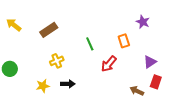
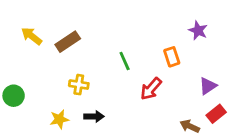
yellow arrow: (14, 25) -> (32, 36), moved
yellow cross: (57, 61) -> (79, 85), turned 32
red rectangle: (156, 82) -> (216, 114), turned 32

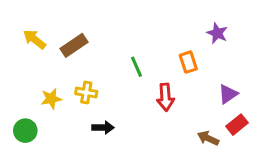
red arrow: (151, 89) -> (165, 97), turned -45
green circle: (14, 96) -> (25, 131), moved
yellow star: (59, 119) -> (51, 99), moved

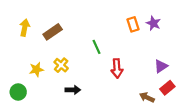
yellow arrow: (34, 39) -> (25, 28), turned 63
orange rectangle: (188, 62) -> (133, 24), moved
yellow cross: (86, 93) -> (61, 65), turned 32

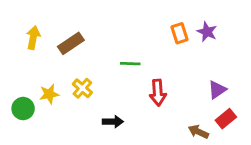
green line: (97, 47) -> (130, 64), turned -64
black arrow: (73, 90) -> (113, 122), moved
green circle: (18, 92) -> (23, 109), moved

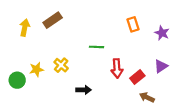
purple star: (207, 32) -> (162, 33), moved
brown rectangle: (71, 43) -> (53, 20), moved
red rectangle: (226, 119) -> (137, 77), moved

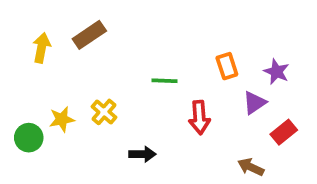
orange rectangle: (133, 24) -> (227, 66), moved
purple star: (162, 33) -> (276, 72), moved
purple triangle: (161, 66) -> (254, 103), moved
red rectangle: (137, 77) -> (284, 132), moved

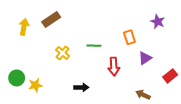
purple star: (276, 72) -> (158, 22), moved
yellow cross: (104, 112) -> (63, 53), moved
yellow star: (62, 119) -> (35, 85), moved
red rectangle: (284, 132) -> (170, 76), moved

